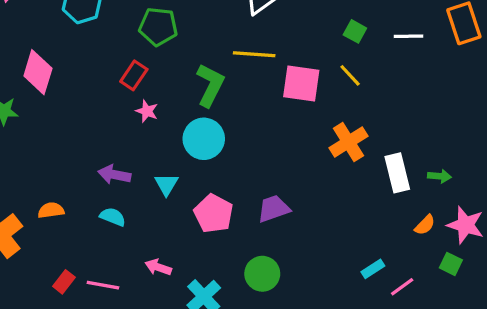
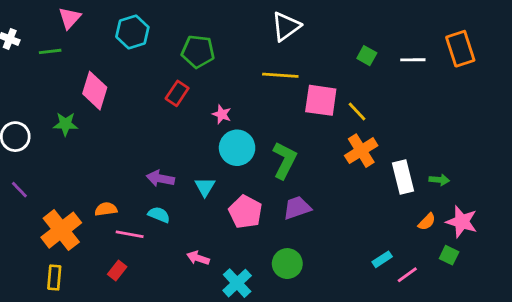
yellow line: (350, 75) -> (357, 111), moved
green L-shape: (210, 85) -> (284, 160), moved
pink star: (147, 111) -> (222, 114), moved
pink line: (103, 285) -> (130, 234), moved

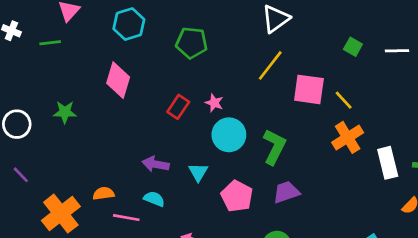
yellow line: (280, 75) -> (270, 65), turned -56
pink diamond: (95, 91) -> (118, 80), moved
red rectangle: (177, 93) -> (178, 107), moved

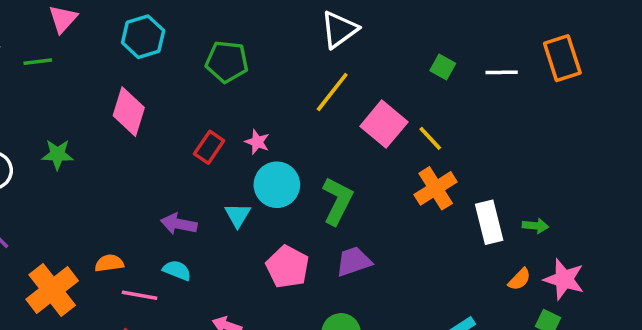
pink square: (309, 89) -> (384, 124), turned 32
cyan triangle: (198, 172) -> (238, 215), moved

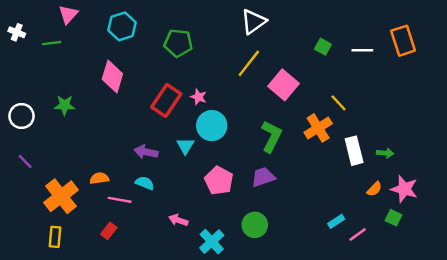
yellow line: (430, 138) -> (338, 103), moved
red rectangle: (209, 147) -> (166, 100), size x1.5
green L-shape: (338, 201) -> (272, 136), moved

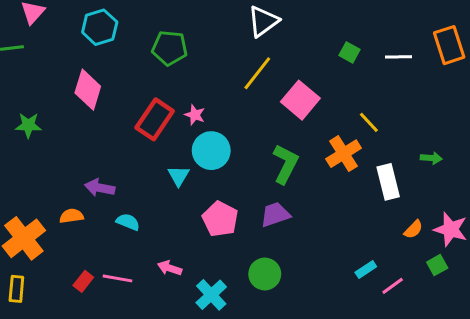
purple arrow: (146, 152) -> (100, 188), moved
green arrow: (385, 153) -> (431, 158), moved
pink line: (120, 200) -> (118, 278), moved
green square: (394, 218) -> (437, 265), turned 35

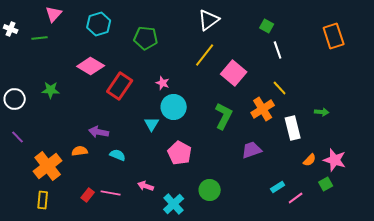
green square: (349, 52) -> (267, 26), moved
white line: (399, 57) -> (278, 50), moved, turned 72
pink diamond: (88, 90) -> (91, 66), turned -76
red rectangle: (155, 119) -> (120, 86), moved
purple trapezoid: (275, 215) -> (252, 150), moved

